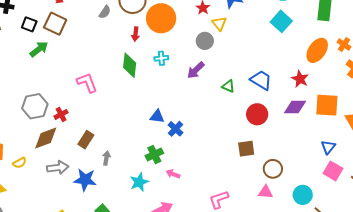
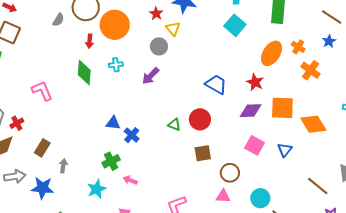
green triangle: (228, 86) -> (174, 125), moved
red circle: (257, 114) -> (200, 119), moved
pink square: (333, 171) -> (254, 145), moved

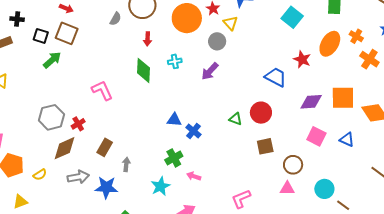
orange circle: (115, 25) -> (187, 18), moved
red star: (255, 82) -> (302, 59), moved
blue triangle: (285, 150) -> (347, 140), turned -42

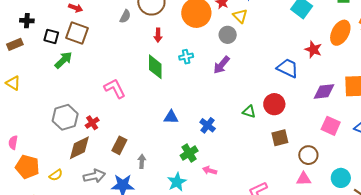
blue triangle: (174, 120) -> (171, 117), moved

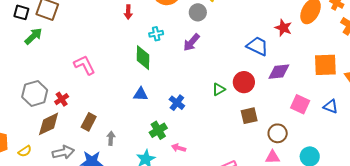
green diamond: (155, 67) -> (143, 58), moved
purple diamond: (324, 91) -> (279, 72), moved
green triangle: (249, 112) -> (219, 89), turned -48

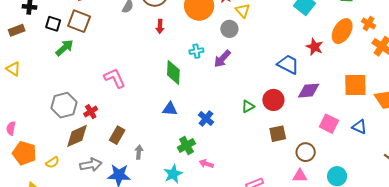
cyan cross: (156, 34) -> (196, 51), moved

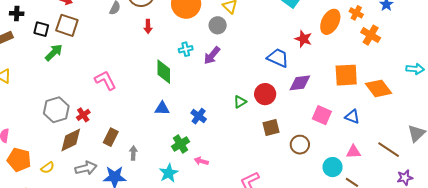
pink triangle: (300, 176) -> (354, 152), moved

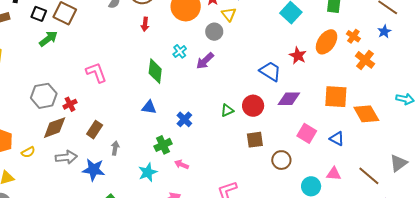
cyan cross: (186, 49) -> (180, 51), turned -32

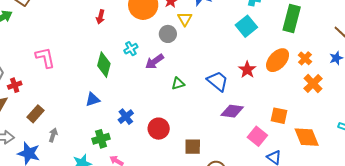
orange square: (336, 97) -> (279, 116), size x0.7
red circle: (253, 106) -> (159, 129), moved
blue triangle: (149, 107) -> (93, 100), turned -35
green triangle: (227, 110) -> (178, 84), moved
pink square: (307, 133) -> (257, 136), moved

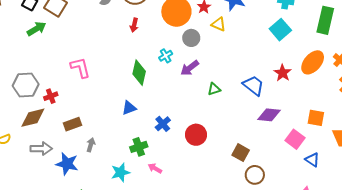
yellow triangle: (185, 19) -> (219, 24), turned -35
gray circle: (168, 34) -> (191, 38), moved
brown rectangle: (35, 114) -> (72, 124), turned 30
brown square: (193, 147) -> (241, 153), moved, turned 30

